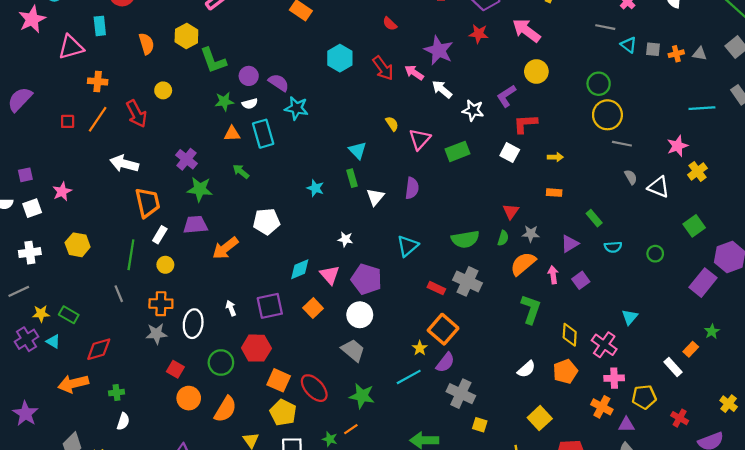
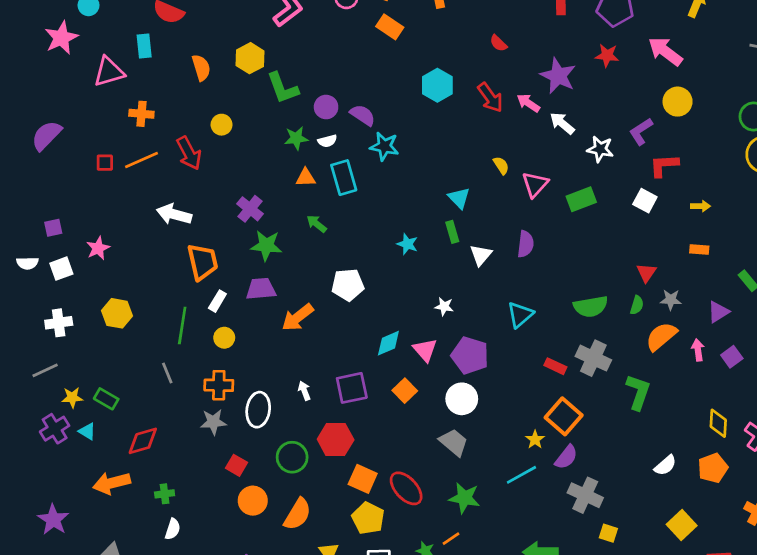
orange line: (98, 119) -> (141, 160), turned 32
green L-shape: (531, 309) -> (638, 392), moved

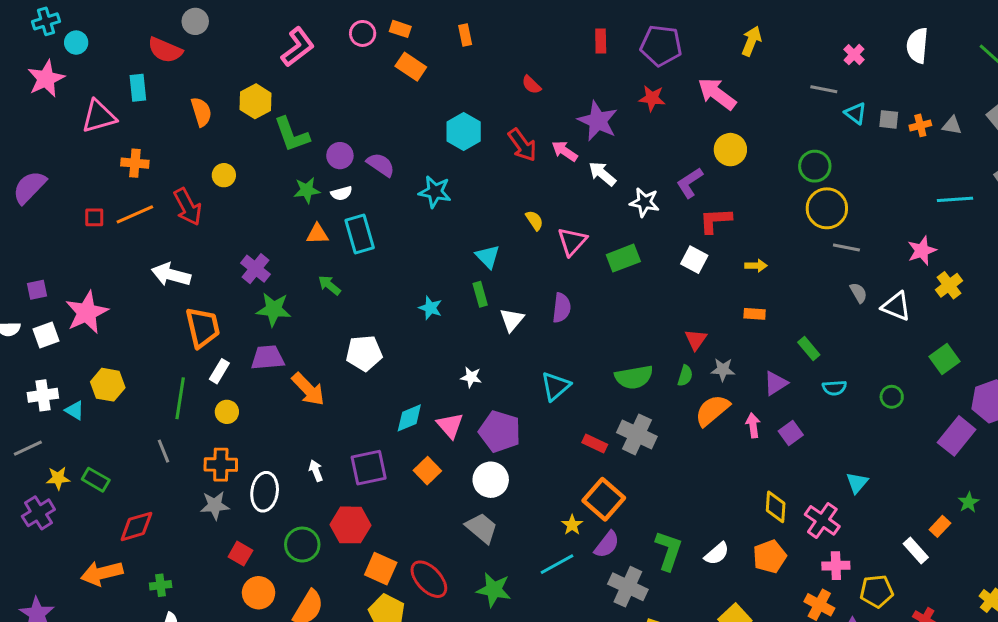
cyan star: (384, 146) -> (435, 192), moved
pink star: (98, 248) -> (87, 312), size x1.6
orange arrow: (298, 317) -> (308, 389), turned -96
green L-shape: (638, 392) -> (669, 551), moved
cyan triangle: (87, 431) -> (75, 410), moved

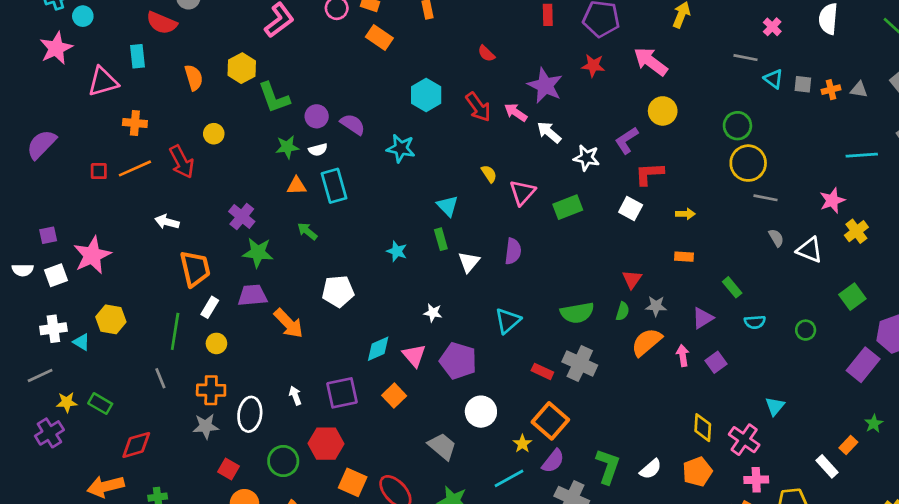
white arrow: (171, 275) -> (167, 222), size x0.7
white circle: (491, 480) -> (481, 412), moved

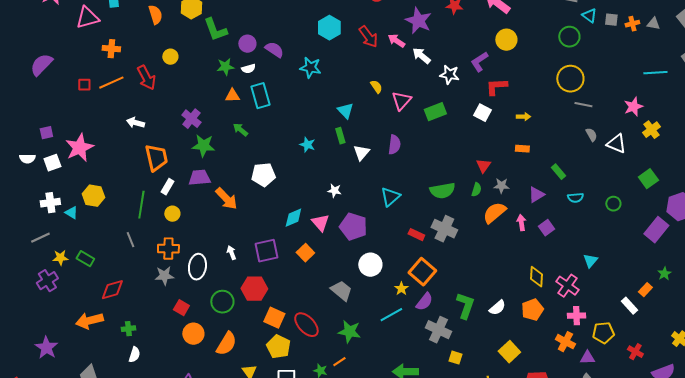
green circle: (737, 126) -> (569, 37), moved

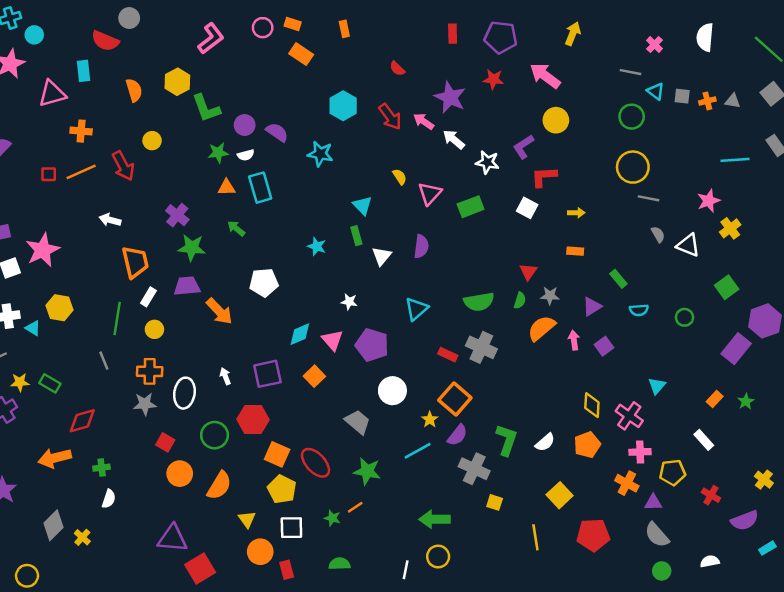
orange rectangle: (645, 290) -> (715, 399), moved

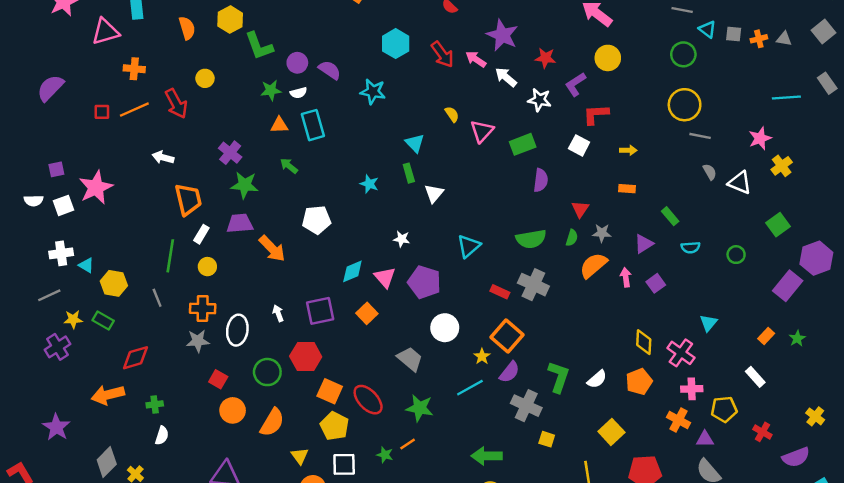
red star: (493, 79) -> (545, 58), moved
purple semicircle: (421, 246) -> (541, 180), moved
yellow hexagon: (59, 308) -> (114, 283), moved

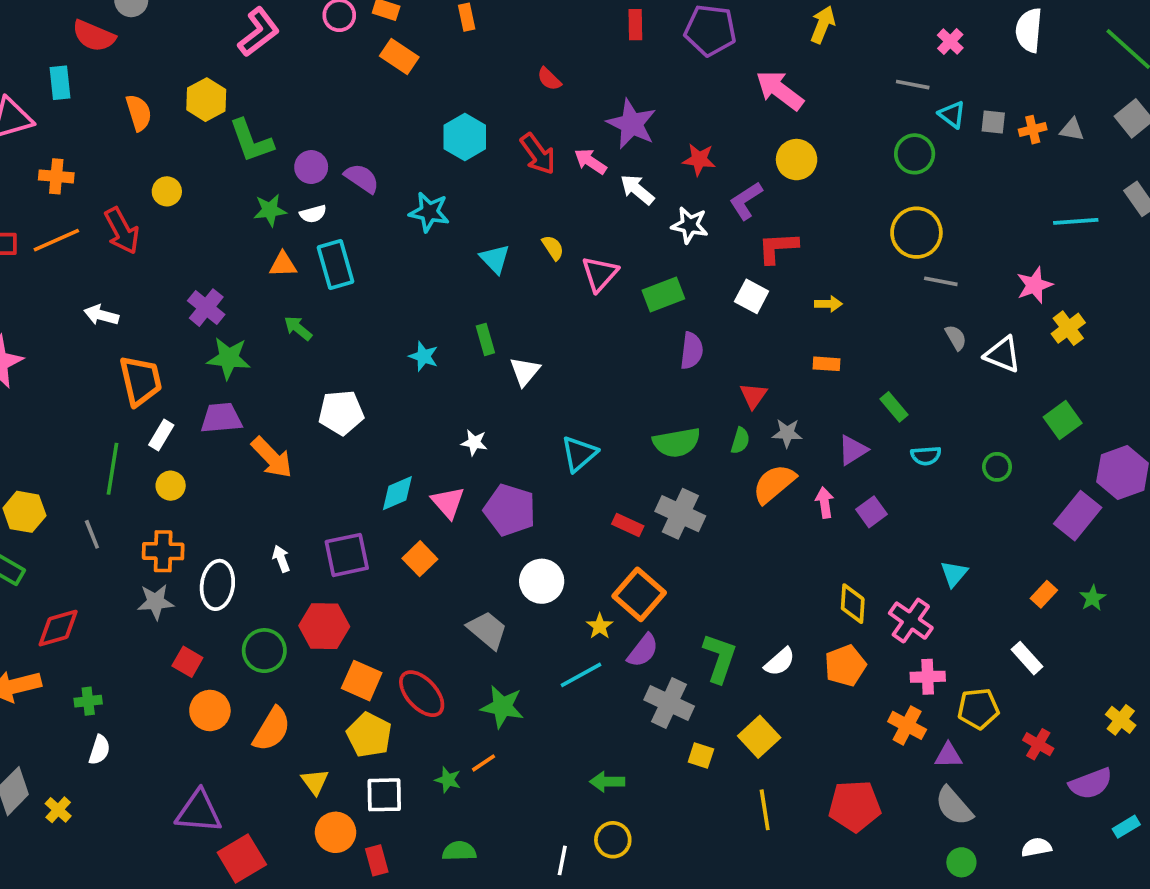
cyan triangle: (415, 143) -> (495, 259), moved
yellow square: (611, 432) -> (759, 737), moved
green arrow: (487, 456) -> (607, 782), size x0.7

